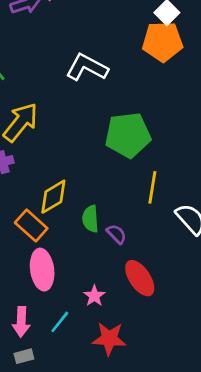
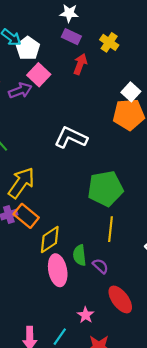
yellow line: (152, 187) -> (110, 229), moved
orange rectangle: (31, 225) -> (26, 216), moved
pink ellipse: (42, 270) -> (58, 270), moved

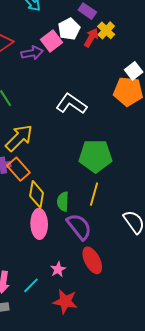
yellow cross: (109, 42) -> (106, 30), moved
white pentagon: (28, 48) -> (69, 29), moved
yellow diamond: (50, 239) -> (37, 194), turned -56
green semicircle: (80, 255) -> (63, 202), moved
purple semicircle: (100, 266) -> (79, 227), size x1.8

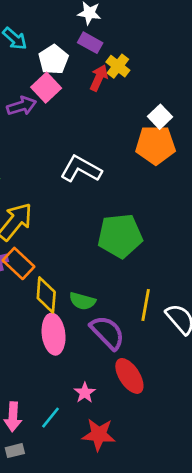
white pentagon: (69, 29) -> (53, 59), moved
yellow line: (94, 194) -> (146, 305), moved
green semicircle: (63, 202) -> (82, 301), turned -72

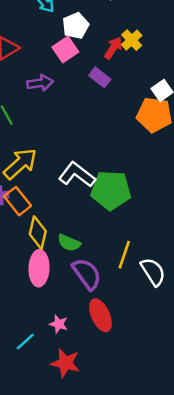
purple rectangle: (90, 43) -> (100, 77), moved
purple arrow: (22, 106) -> (40, 83), moved
white L-shape: (81, 169) -> (77, 175), moved
pink star: (85, 393) -> (59, 324), turned -30

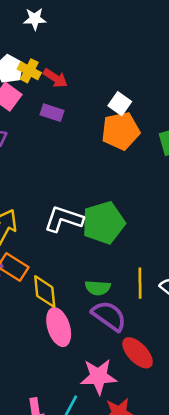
yellow cross: (132, 40) -> (29, 71), moved
red arrow: (113, 48) -> (55, 78), turned 110
green semicircle: (69, 243) -> (98, 288), moved
pink star: (59, 324) -> (98, 376), size x1.8

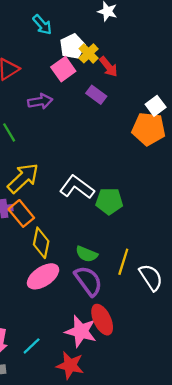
green pentagon: (104, 223) -> (109, 201), size x0.7
pink ellipse: (59, 327) -> (43, 276), turned 56
pink star: (98, 376) -> (81, 331), moved

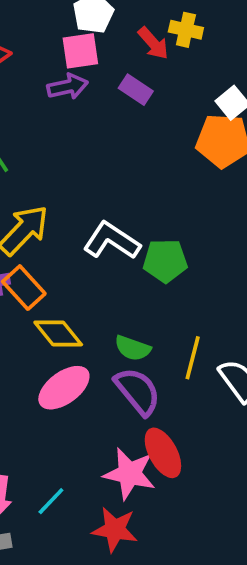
yellow cross: (89, 53) -> (186, 30), moved, turned -30
pink square: (63, 69) -> (80, 51), turned 30
purple arrow: (40, 101) -> (68, 87), moved
yellow diamond: (41, 243) -> (58, 333), turned -48

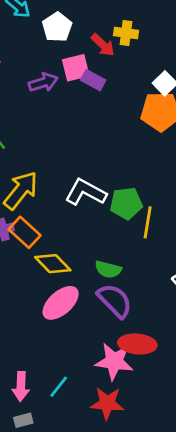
pink square: (80, 51) -> (76, 68), moved
yellow line: (193, 358) -> (148, 222), moved
red ellipse: (163, 453) -> (137, 344), turned -51

